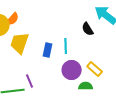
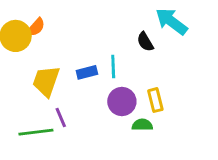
yellow trapezoid: (20, 43) -> (46, 81), moved
blue rectangle: (48, 50) -> (87, 72), turned 64
yellow rectangle: (95, 69) -> (155, 100), turned 35

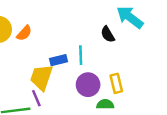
orange semicircle: (36, 27) -> (24, 33), moved
yellow trapezoid: (46, 81) -> (41, 77), moved

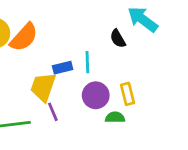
orange semicircle: (24, 33) -> (24, 37), size x1.6
purple line: (36, 98) -> (53, 112), moved

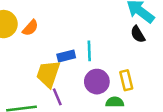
orange semicircle: (24, 37) -> (30, 28), size x0.6
black semicircle: (118, 39) -> (138, 34), moved

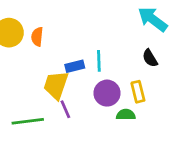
orange semicircle: (30, 28) -> (37, 37), turned 144
black semicircle: (138, 34) -> (150, 58), moved

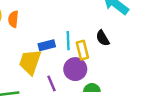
black semicircle: (150, 58) -> (103, 38), moved
yellow rectangle: (138, 92) -> (82, 50), moved
purple line: (65, 109) -> (51, 83), moved

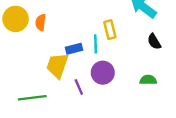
black semicircle: (103, 38) -> (154, 42), moved
yellow rectangle: (82, 50) -> (110, 30), moved
green semicircle: (92, 88) -> (148, 80), moved

